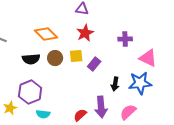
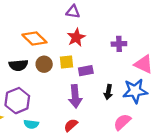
purple rectangle: (94, 64) -> (86, 71), turned 40
purple arrow: (101, 107) -> (75, 96), moved

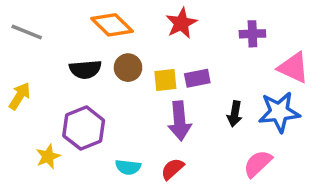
yellow square: (67, 62) -> (165, 80), moved
cyan semicircle: (31, 124) -> (128, 167), moved

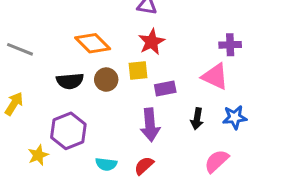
purple cross: (252, 34) -> (230, 45), moved
pink triangle: (293, 68) -> (215, 76), moved
yellow square: (165, 80) -> (138, 70), moved
blue star: (279, 112) -> (235, 117), size x0.7

